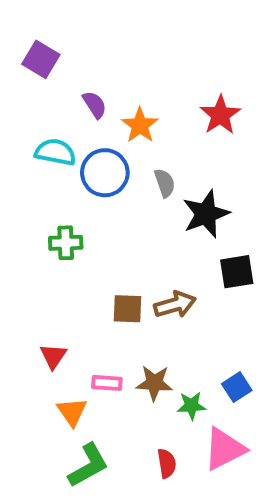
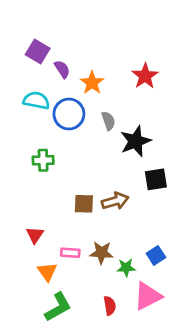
purple square: (41, 59) -> (38, 52), moved

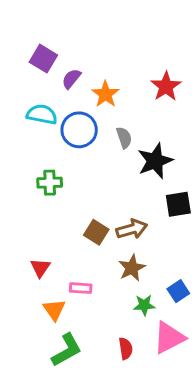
purple semicircle: (62, 69) -> (71, 79), turned -108
brown square: (84, 204) -> (96, 232), turned 30
brown star: (102, 253) -> (132, 268), moved, turned -30

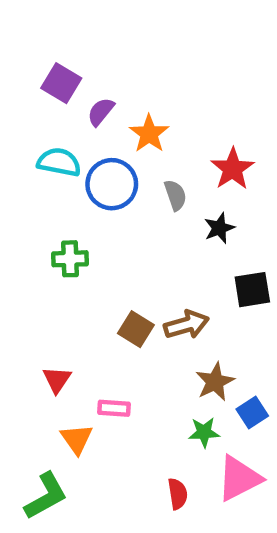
red star: (166, 86) -> (233, 169), moved
black star: (155, 161) -> (219, 228), size x0.6
brown star: (132, 268) -> (215, 382), moved
green L-shape: (67, 350) -> (46, 496), moved

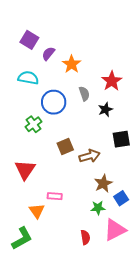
blue circle: (112, 184) -> (54, 102), moved
green cross: (70, 259) -> (34, 124), turned -35
brown square: (136, 329) -> (65, 146), moved, turned 35
red triangle: (57, 380) -> (25, 170), moved, size x1.5

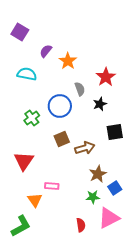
purple square: (29, 40) -> (20, 32), moved
blue circle: (54, 102) -> (60, 106), moved

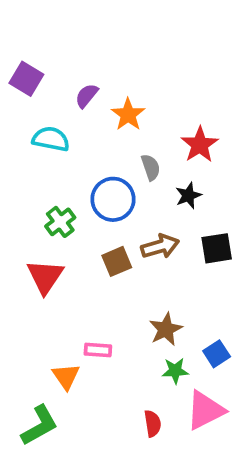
purple square: (20, 32) -> (26, 79), moved
brown arrow: (85, 148) -> (160, 246), moved
red triangle: (24, 161) -> (45, 277), moved
brown star: (98, 174) -> (166, 329), moved

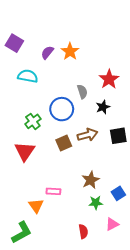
orange star: (128, 115) -> (70, 51), moved
pink triangle: (205, 410) -> (112, 224), size x0.6

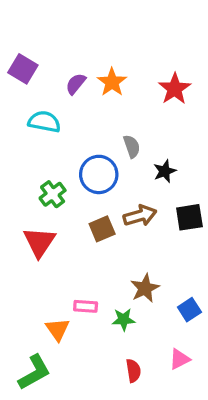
red star: (109, 79) -> (175, 89), moved
green star: (96, 203) -> (123, 320), moved

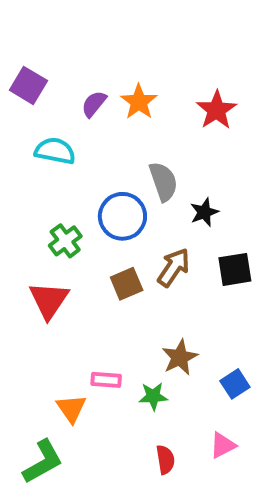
gray semicircle: (132, 146) -> (163, 182), size x1.4
brown arrow: (140, 216) -> (174, 267), turned -40

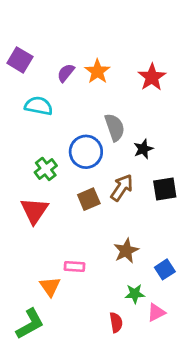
green star: (153, 396) -> (135, 294), moved

